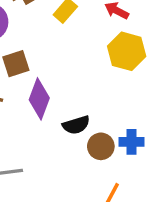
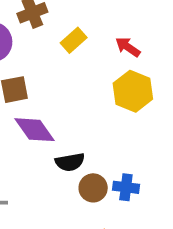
purple diamond: (39, 99) -> (35, 130), turned -63

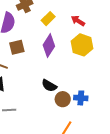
purple diamond: (35, 130) -> (49, 46), moved, turned 70
black semicircle: (70, 162) -> (49, 86), turned 42

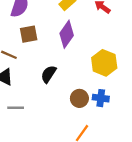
yellow hexagon: (82, 45) -> (104, 63), moved
black semicircle: (49, 86) -> (49, 74), moved, turned 91

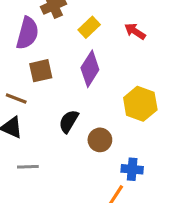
brown circle: (79, 98) -> (100, 140), moved
blue cross: (101, 98) -> (132, 169), moved

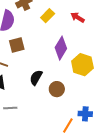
purple diamond: (90, 69) -> (61, 48), moved
blue cross: (132, 169) -> (85, 114), moved

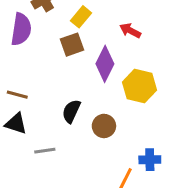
red arrow: (78, 17) -> (130, 31), moved
brown square: (17, 45) -> (72, 45), moved
gray line: (10, 108) -> (45, 151), moved

